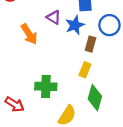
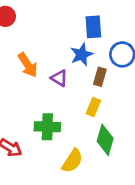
purple triangle: (54, 17) -> (59, 78), moved

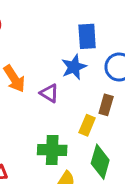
brown rectangle: (100, 77) -> (106, 105), moved
green cross: (47, 127) -> (52, 150), moved

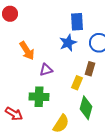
purple triangle: (49, 93) -> (46, 70), moved, turned -48
green cross: (52, 150) -> (39, 97), moved

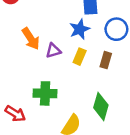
purple triangle: (46, 70) -> (53, 51), moved
yellow rectangle: (77, 83) -> (80, 57), moved

